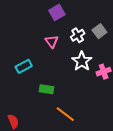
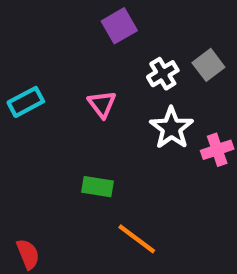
pink triangle: (52, 41) -> (102, 104), moved
cyan rectangle: (24, 66) -> (26, 102), moved

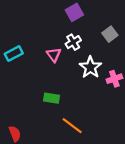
purple square: (119, 26) -> (74, 12), moved
white cross: (163, 74) -> (73, 42), moved

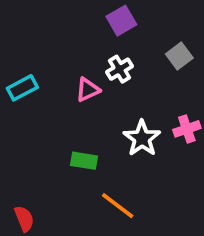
pink triangle: (54, 55) -> (88, 90), turned 42
white star: (90, 67) -> (142, 138), moved

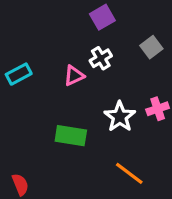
green rectangle: (84, 161) -> (71, 136), size x1.4
orange line: (118, 206) -> (129, 173), moved

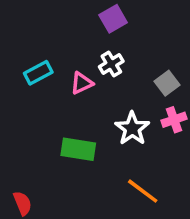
gray square: (151, 47) -> (167, 83), moved
cyan rectangle: (19, 74) -> (38, 73), moved

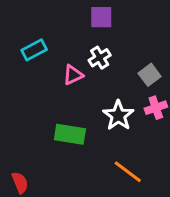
purple square: (113, 19) -> (101, 17), turned 30
cyan rectangle: (38, 73) -> (34, 50), moved

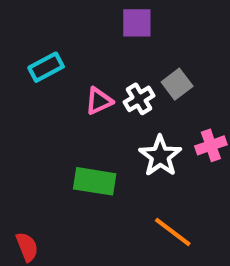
white cross: (100, 58) -> (139, 99), moved
gray square: (150, 75) -> (177, 84), moved

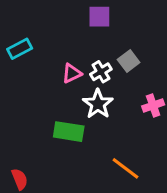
cyan rectangle: (46, 67) -> (20, 49), moved
white star: (160, 156) -> (98, 104), moved

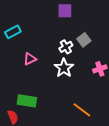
pink triangle: (72, 73) -> (30, 59), moved
green rectangle: (69, 132) -> (27, 101), moved

